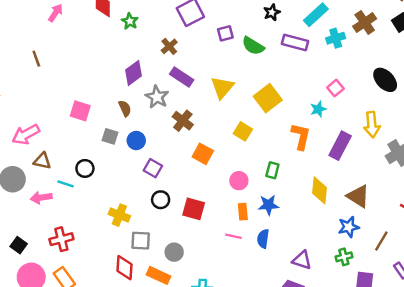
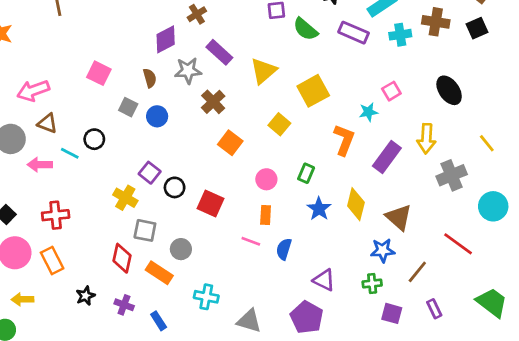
brown cross: (365, 22) -> (436, 22), turned 35
brown cross: (169, 46) -> (197, 14), moved
gray star: (157, 97) -> (188, 71), turned 30
purple square: (153, 168) -> (150, 173), moved
blue star: (268, 205) -> (319, 209), moved, turned 30

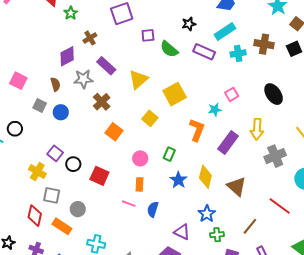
blue star: (383, 250) -> (207, 214), moved, turned -30

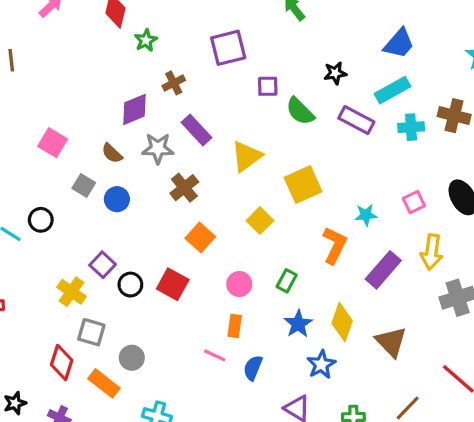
brown semicircle: (55, 84) -> (112, 153), turned 144
pink square: (232, 94) -> (414, 202), moved
red square: (99, 176) -> (173, 284), moved
blue star: (207, 214) -> (321, 365), moved

